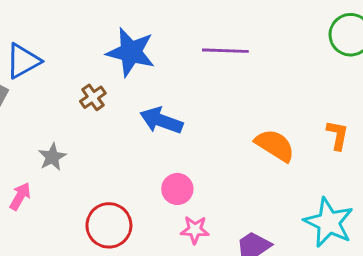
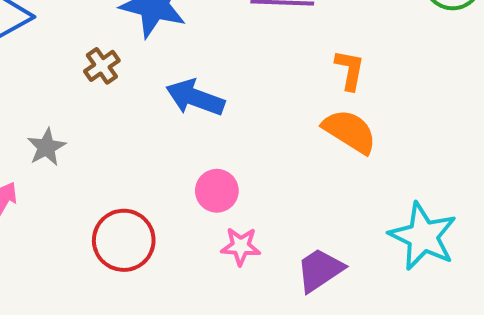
orange L-shape: (337, 135) -> (350, 70), moved

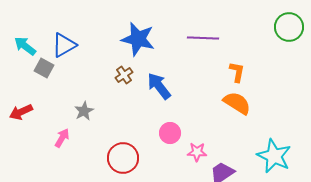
brown cross: (102, 66) -> (124, 75), moved
blue arrow: (195, 98) -> (159, 86), turned 32
pink star: (241, 246) -> (197, 152), moved

